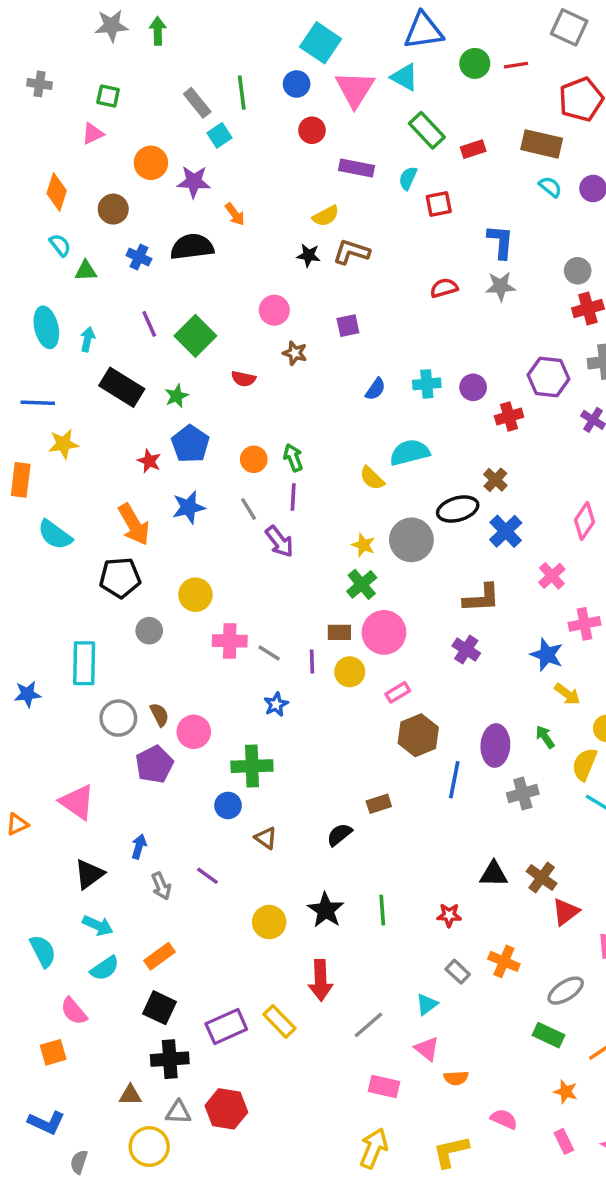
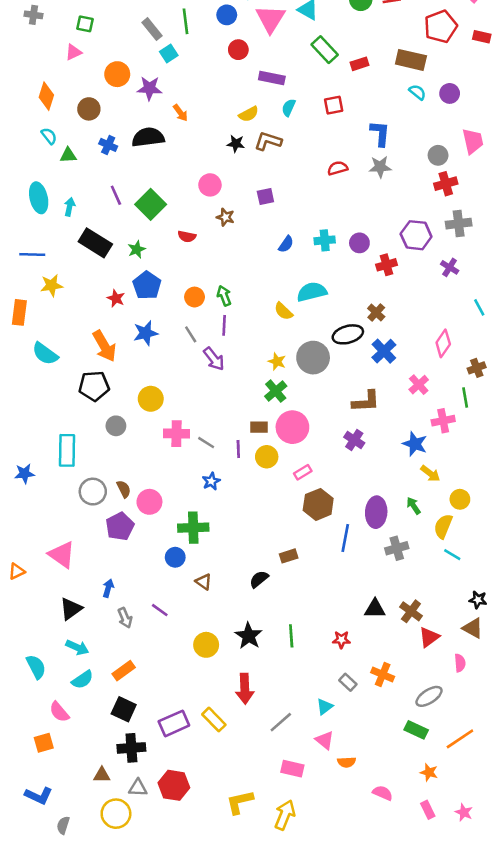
cyan semicircle: (408, 178) -> (289, 108), moved
yellow L-shape: (451, 1152) -> (240, 802), moved

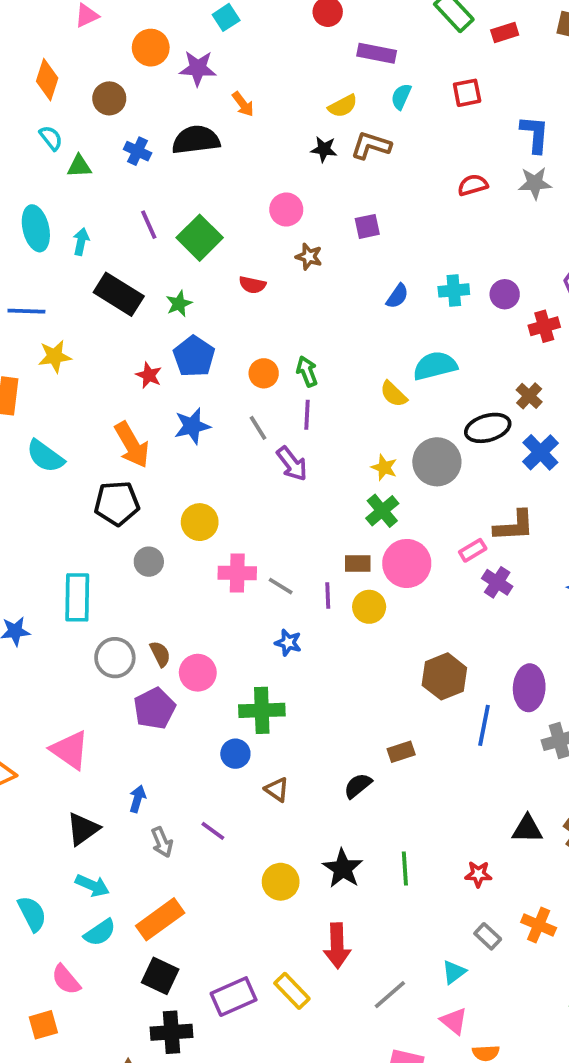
pink rectangle: (303, 472) -> (473, 550), moved
blue star: (211, 481) -> (288, 643), turned -30
orange rectangle: (124, 671) -> (160, 919), size x1.4

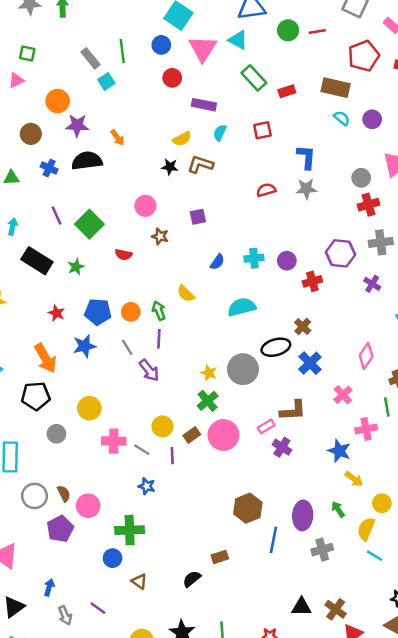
purple star: (198, 68) -> (77, 125), moved
blue pentagon: (194, 356) -> (98, 312), moved, turned -30
yellow semicircle: (394, 394) -> (186, 294), moved
brown rectangle: (358, 563) -> (192, 435), turned -35
yellow circle: (369, 607) -> (162, 426), moved

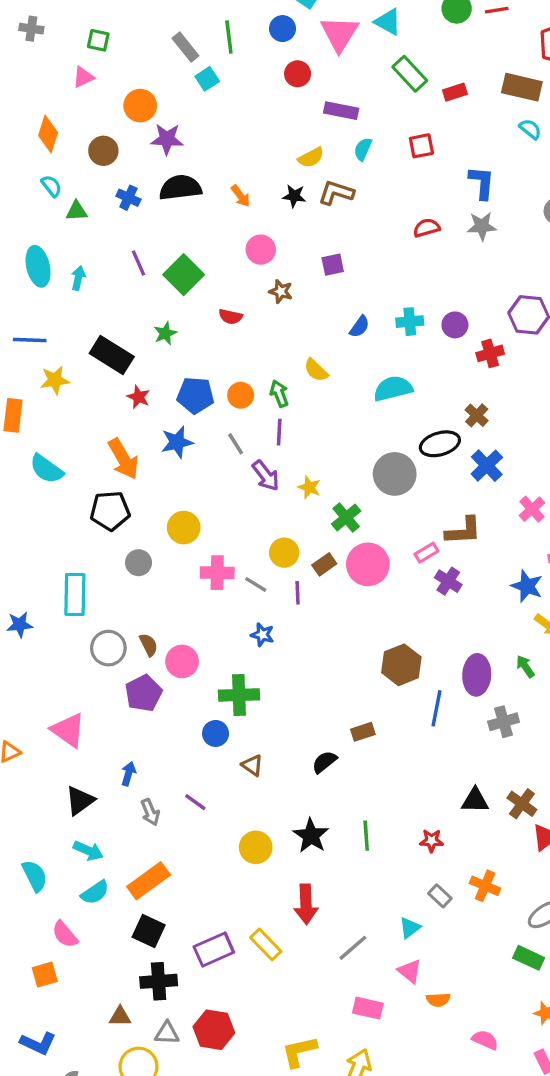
orange arrow: (117, 138) -> (241, 196), moved
black rectangle: (37, 261) -> (112, 355), moved
yellow star: (209, 373) -> (309, 487), moved

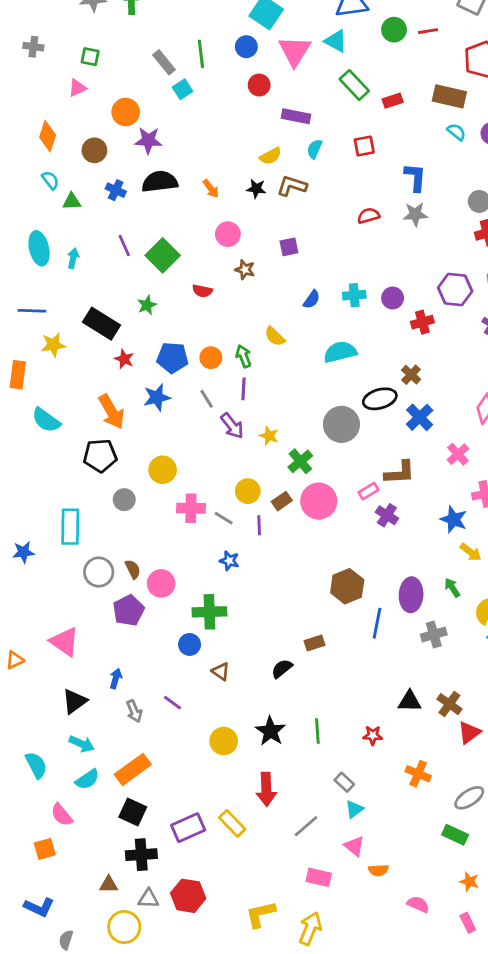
gray rectangle: (440, 896) -> (344, 782), moved

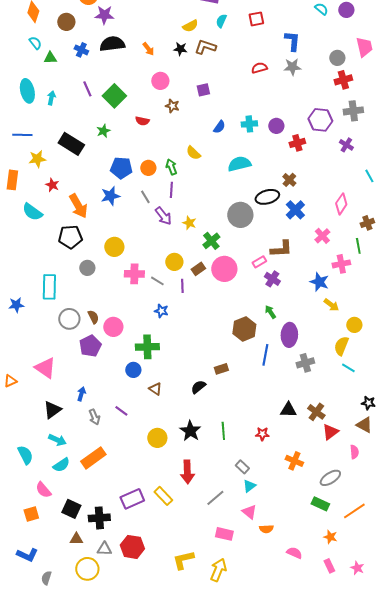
red star: (124, 359) -> (52, 185), moved
green arrow: (452, 588) -> (270, 312), moved
black square: (133, 812) -> (71, 509), moved

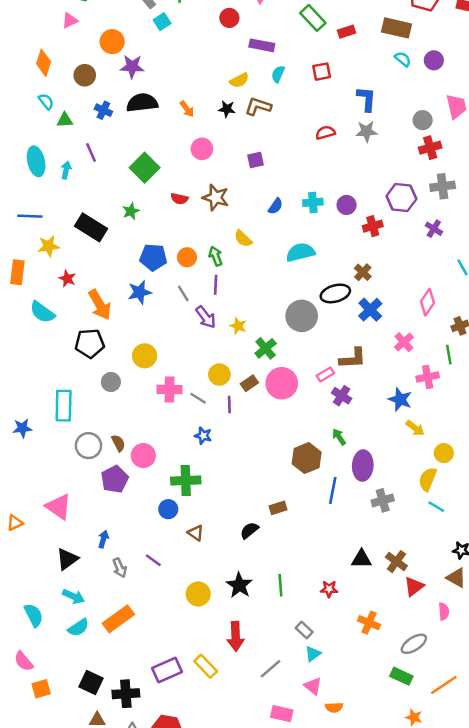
purple line: (87, 89) -> (91, 153), moved
brown star: (172, 106) -> (216, 197), moved, size x1.5
pink semicircle: (43, 490) -> (24, 661), moved

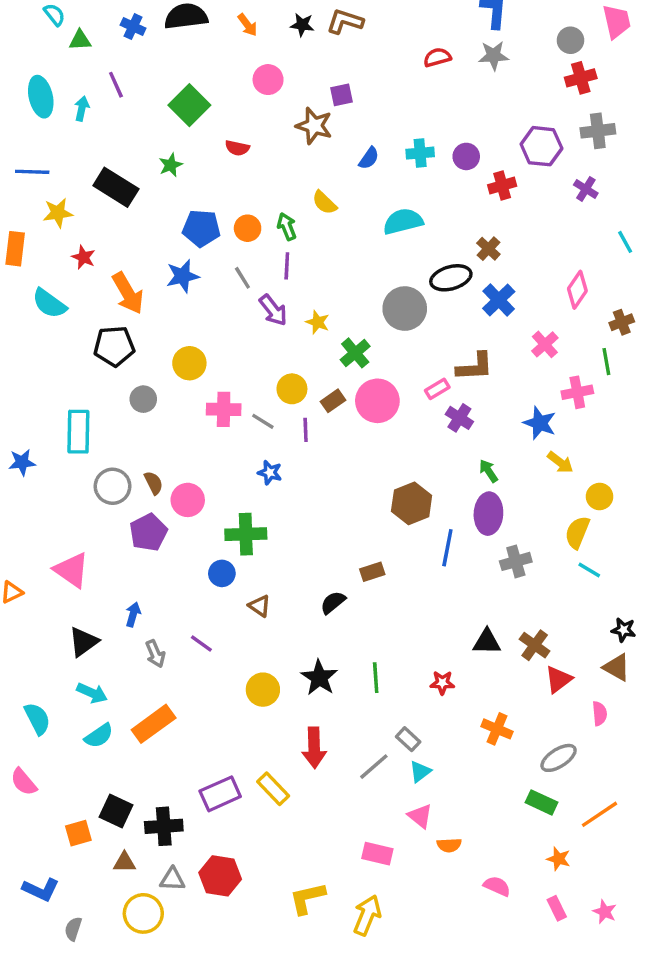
brown star: (216, 197) -> (314, 126), moved
green arrow: (339, 437) -> (488, 471), moved
gray line: (270, 669) -> (374, 767), moved
orange square: (41, 689) -> (78, 833), moved

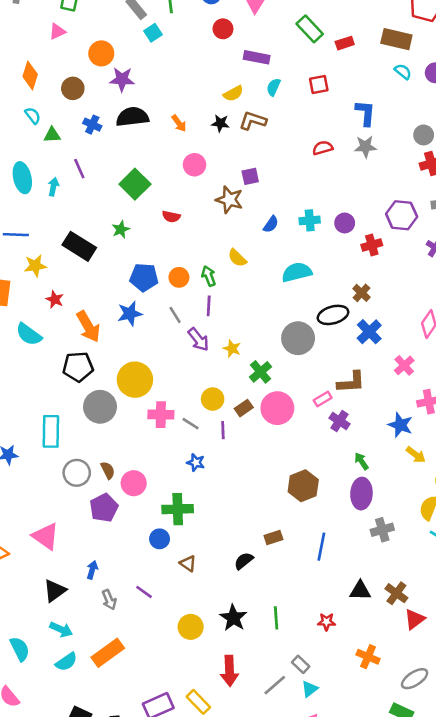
yellow circle: (189, 363) -> (135, 380), size x1.4
gray circle: (143, 399) -> (100, 407), size x1.6
blue line: (447, 548) -> (321, 547), moved

